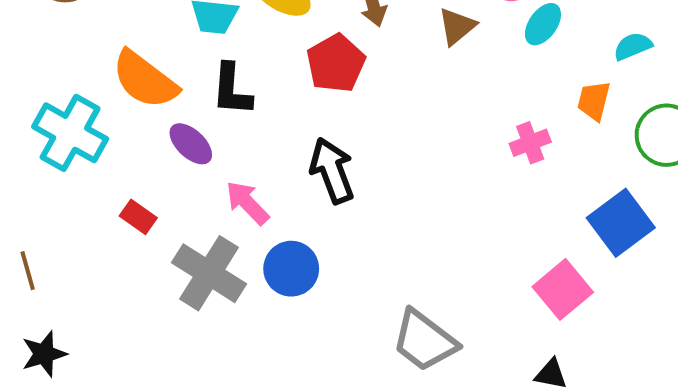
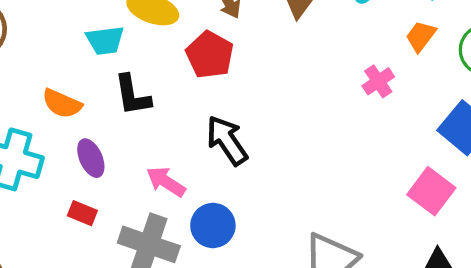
orange semicircle: (145, 80) -> (62, 104), size x0.7
orange trapezoid: (594, 101) -> (421, 36), turned 36
purple ellipse: (191, 144) -> (91, 158), moved, turned 36

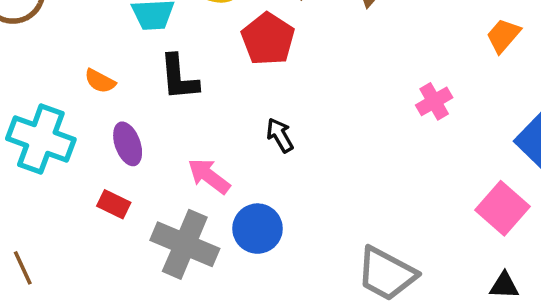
pink cross: (378, 81) -> (434, 101), moved
orange semicircle: (62, 104) -> (100, 81), size x0.7
black arrow: (227, 140) -> (280, 135), size x0.6

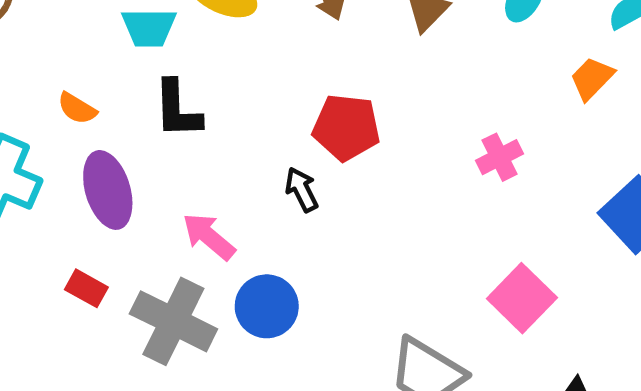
red pentagon: (268, 39) -> (346, 127), moved, turned -30
purple ellipse: (128, 144) -> (108, 190), size x1.4
red rectangle: (114, 204) -> (86, 288), moved
pink square: (503, 208) -> (522, 298), moved

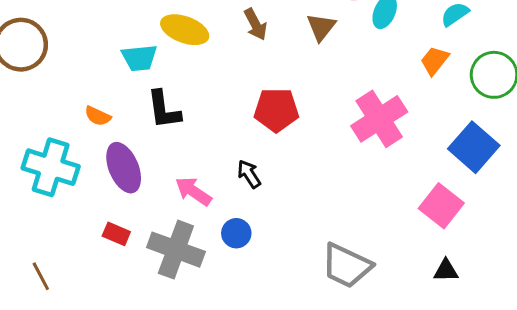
pink cross: (499, 157) -> (379, 119), size x1.8
black arrow: (302, 190) -> (249, 174), moved
pink square: (522, 298) -> (441, 206), moved
blue circle: (267, 306) -> (236, 233), size x0.7

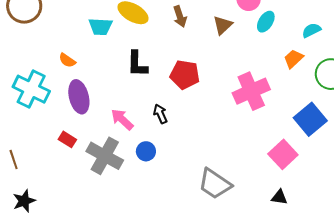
black L-shape: (164, 110) -> (137, 64), moved

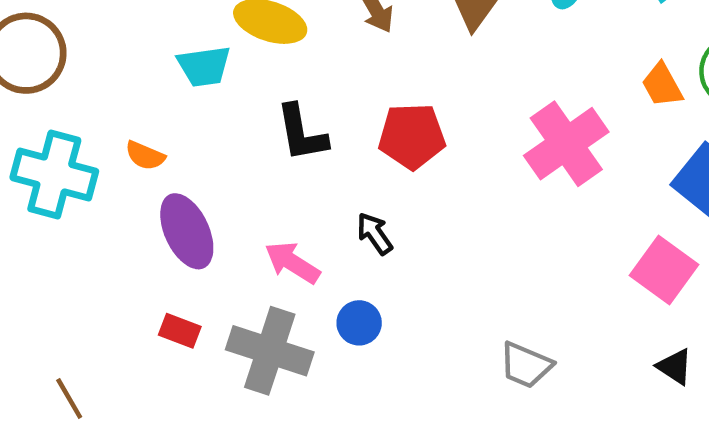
orange trapezoid: (293, 59) -> (662, 85), moved, turned -65
cyan cross: (31, 89) -> (54, 175), moved
gray trapezoid: (215, 184) -> (526, 365), size x0.7
black triangle: (279, 197) -> (675, 367), turned 36

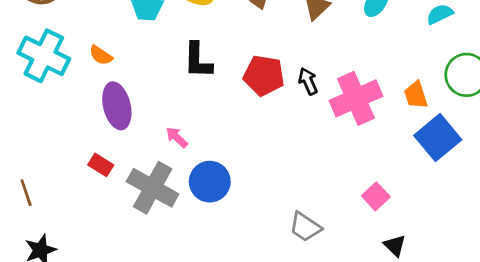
orange trapezoid: (662, 85) -> (416, 95), moved
black arrow: (375, 234) -> (308, 81), moved
pink arrow: (292, 263) -> (177, 137), size x0.7
pink square: (664, 270) -> (376, 196), moved, size x0.7
blue circle: (359, 323) -> (210, 182), size x1.5

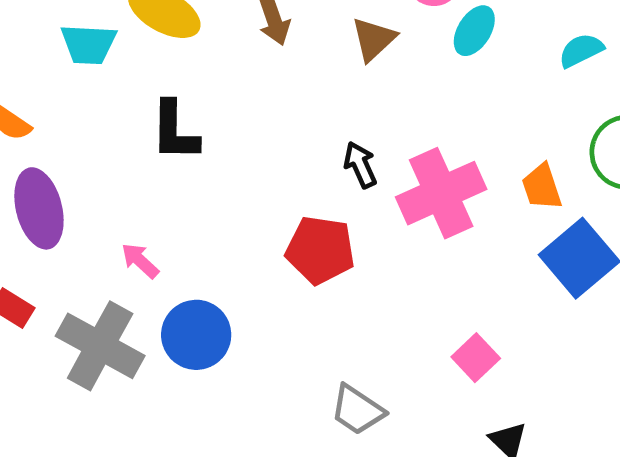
red pentagon: (264, 75) -> (320, 250), moved

